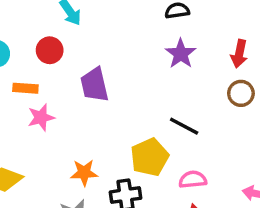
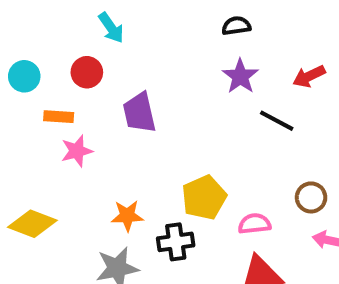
red arrow: (239, 54) -> (309, 76), turned 52
brown circle: (241, 93) -> (311, 197), moved
black line: (184, 126) -> (277, 121), moved

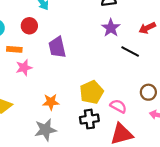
pink semicircle: (254, 224) -> (118, 106), turned 35
black cross: (176, 242) -> (89, 119), moved

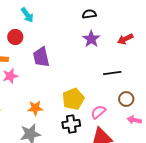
black line: (130, 52) -> (112, 73), moved, turned -36
pink semicircle: (118, 106) -> (98, 112), turned -70

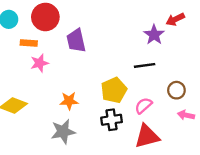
red circle: (15, 37) -> (45, 17), size x1.5
purple star: (91, 39) -> (154, 35), moved
black line: (112, 73) -> (145, 65), moved

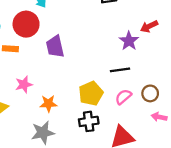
pink star: (39, 63) -> (24, 84), moved
pink semicircle: (143, 106) -> (123, 97), moved

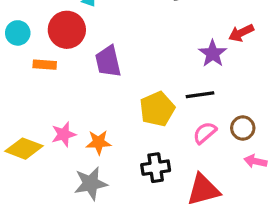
pink star: (24, 84) -> (64, 134), moved
yellow pentagon: (91, 93) -> (157, 109), moved

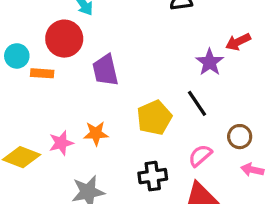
cyan circle: (18, 33) -> (17, 56), moved
black line: (200, 95) -> (197, 103), turned 64
pink semicircle: (205, 133) -> (200, 156), moved
orange star: (99, 142) -> (96, 133), moved

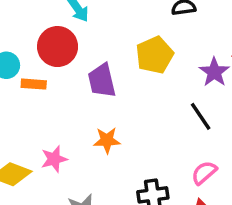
yellow pentagon: (154, 118) -> (155, 55), moved
orange star: (96, 133) -> (107, 140), moved

